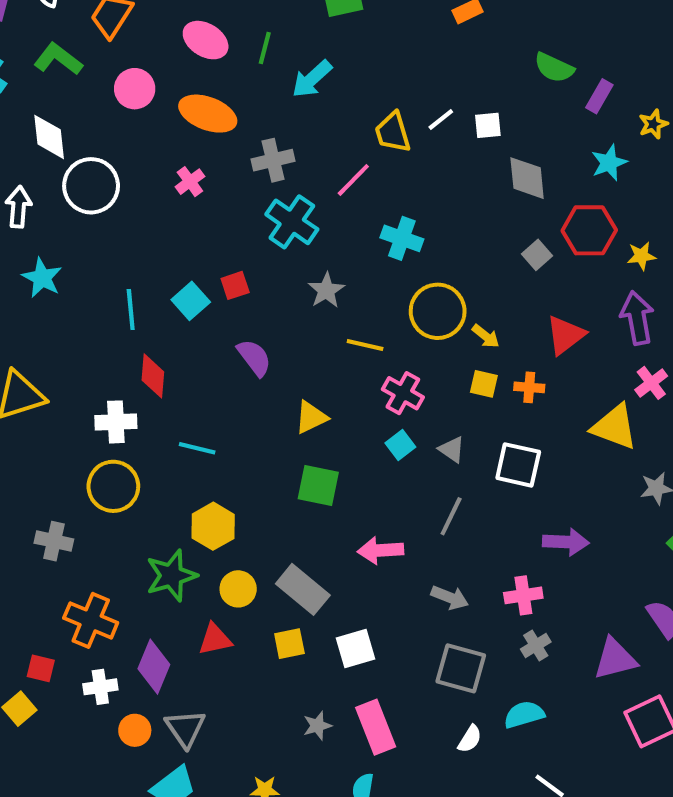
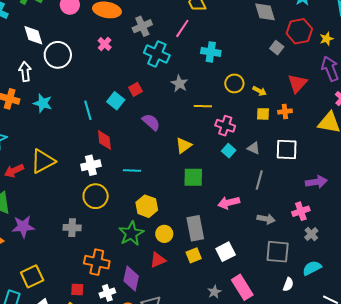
yellow circle: (438, 311) -> (234, 83), size x0.7
gray rectangle: (303, 589) -> (195, 228), turned 50

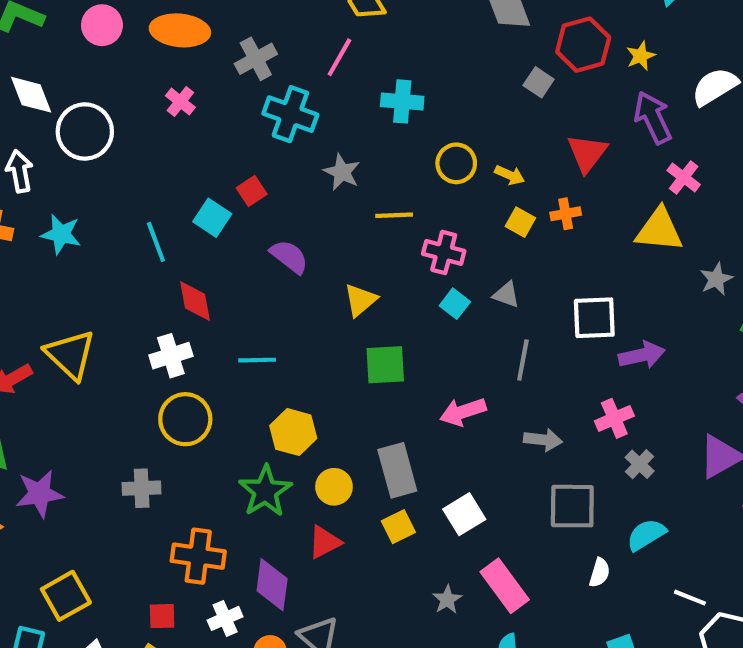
yellow square: (263, 114) -> (520, 222), turned 32
white square: (287, 149) -> (594, 318), moved
yellow triangle: (43, 161) -> (70, 355), turned -44

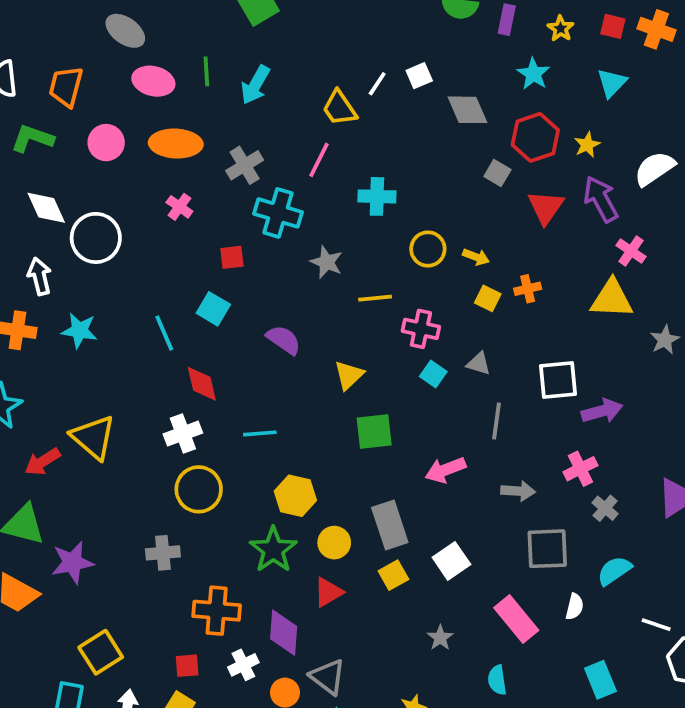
red triangle: (587, 153) -> (546, 207), moved
red square: (252, 191) -> (232, 257), moved, turned 30
pink rectangle: (505, 586) -> (516, 619), moved

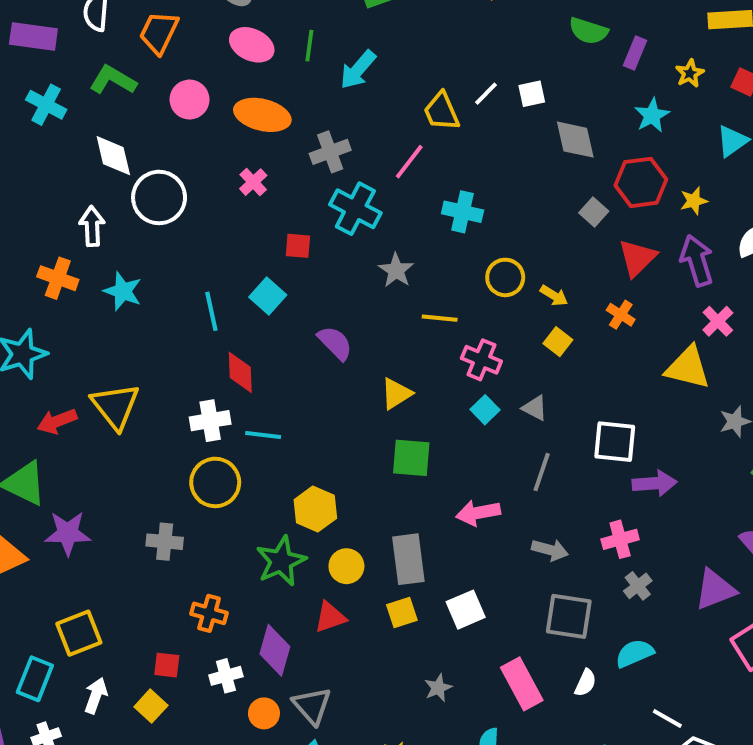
orange cross: (528, 289) -> (621, 315), moved, turned 35
cyan line: (260, 433) -> (263, 435), moved
orange cross: (217, 611) -> (209, 613), size x0.7

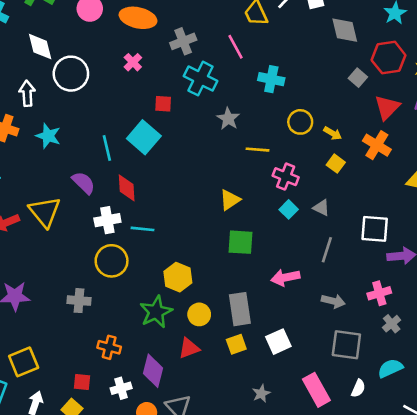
pink line: (409, 162) -> (235, 47), turned -65
cyan square: (268, 296) -> (144, 137), size x1.4
orange cross: (621, 315) -> (377, 145), size x1.5
purple semicircle: (335, 343) -> (84, 183), moved

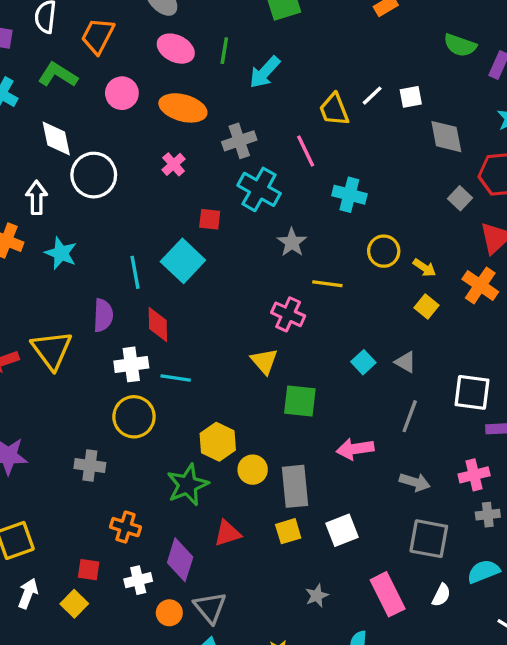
pink cross: (286, 177) -> (288, 314), moved
purple semicircle: (84, 183) -> (103, 315), turned 45
yellow triangle: (230, 200) -> (264, 361), moved, turned -40
yellow circle: (199, 314) -> (253, 470), moved
gray cross: (392, 324) -> (488, 515), turned 30

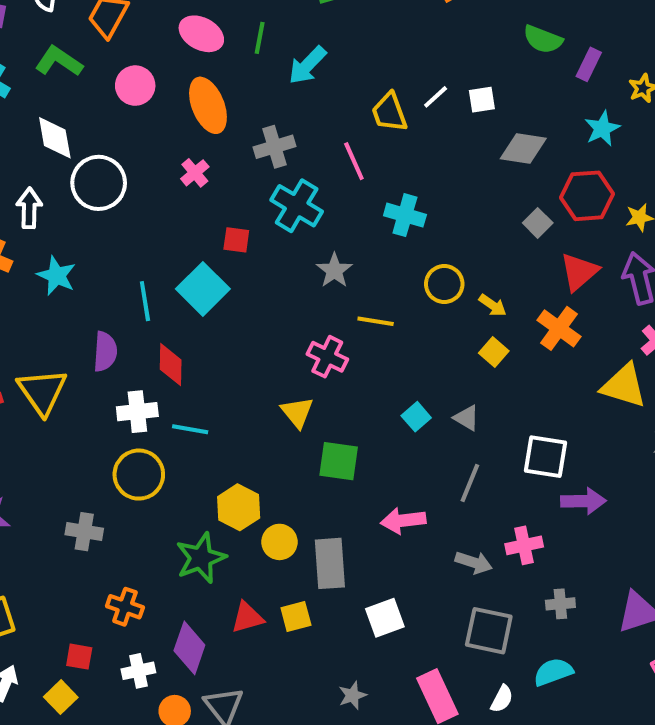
orange ellipse: (183, 108) -> (208, 105), turned 51
gray diamond: (446, 137) -> (523, 149), turned -72
pink cross: (474, 475) -> (524, 545), moved
yellow square: (288, 531) -> (296, 617), moved

